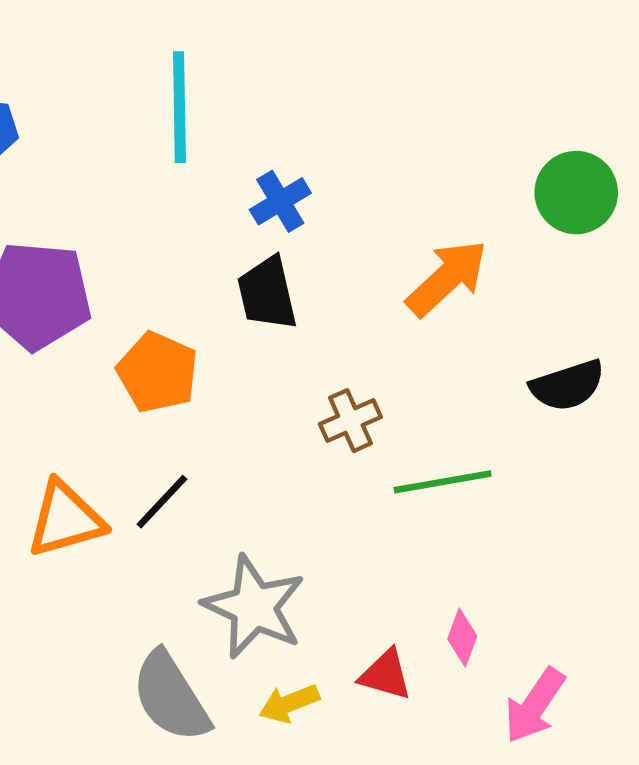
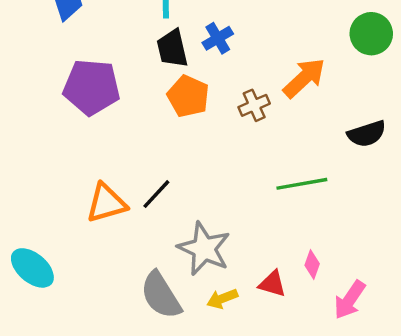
black trapezoid: (267, 293) -> (172, 48), moved
orange pentagon: (158, 372) -> (188, 96), moved
brown cross: (350, 421) -> (254, 105), moved

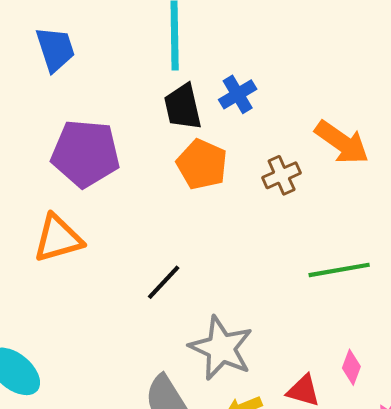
orange arrow: (304, 78) -> (342, 142), turned 78
orange triangle: (106, 203) -> (58, 238), moved

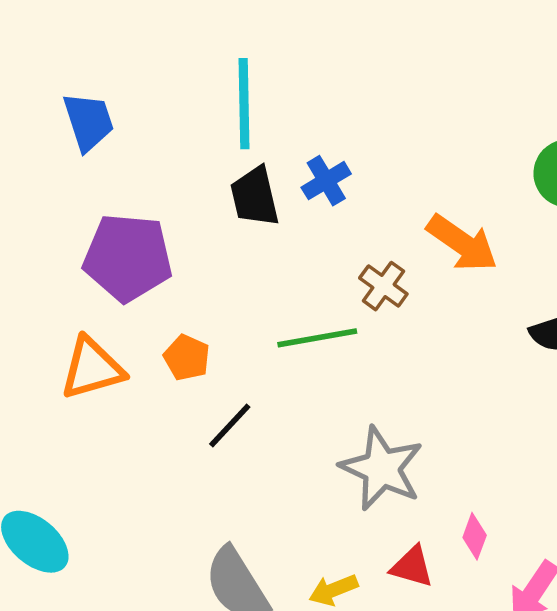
orange pentagon: (202, 164) -> (187, 358), moved, size x0.7
brown cross: (282, 175) -> (383, 286), turned -30
green line: (339, 270) -> (317, 338), moved
gray star: (221, 348) -> (382, 468), moved

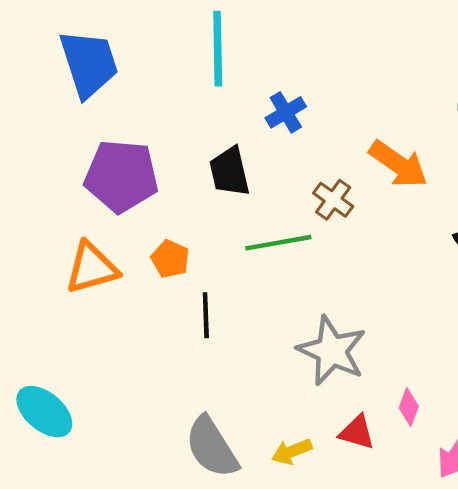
blue trapezoid: (88, 122) -> (89, 63), size x1.4
black trapezoid: (255, 197) -> (229, 172), moved
black line: (230, 425) -> (206, 315), turned -45

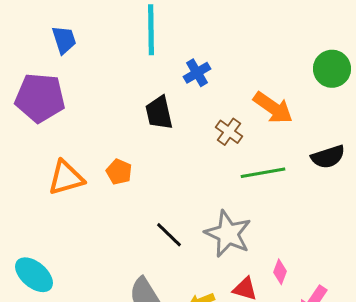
blue trapezoid: (89, 63) -> (64, 40), size x0.6
purple pentagon: (121, 176) -> (40, 98), moved
green line: (278, 243) -> (263, 173), moved
black line: (206, 315) -> (169, 235), moved, turned -44

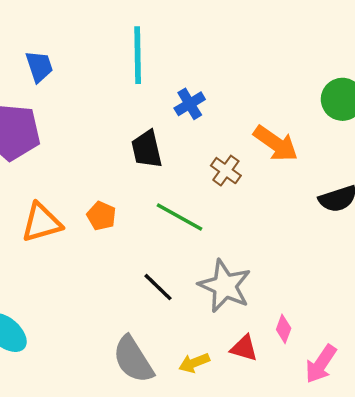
green line: (263, 173) -> (180, 217), moved, turned 39

